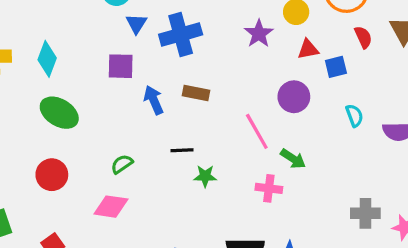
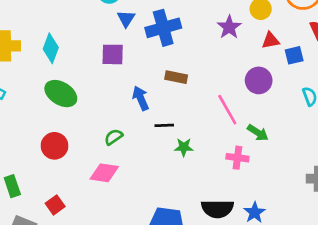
blue arrow: (154, 100) -> (141, 98), moved

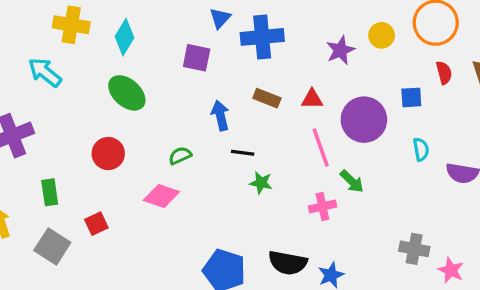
red triangle: (271, 40) -> (312, 99), moved
purple circle: (259, 80) -> (364, 120), size x1.4
pink cross: (237, 158) -> (322, 207), turned -30

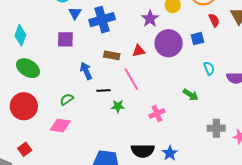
purple circle: (364, 120) -> (169, 43), moved
pink line: (321, 148) -> (131, 79), moved
red circle: (108, 154) -> (24, 106), size x1.4
green arrow: (352, 181) -> (191, 95), moved

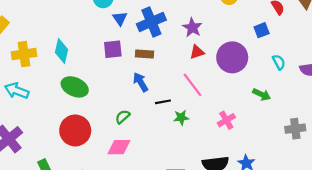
purple star: (150, 19) -> (192, 28), moved
purple circle: (169, 43) -> (232, 57), moved
brown rectangle: (112, 55) -> (145, 54), moved

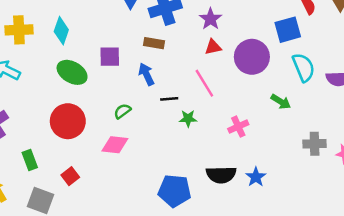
blue square: (262, 30) -> (288, 30), size x1.5
purple square: (113, 49) -> (110, 57), moved
cyan semicircle: (279, 62) -> (304, 67), size x1.6

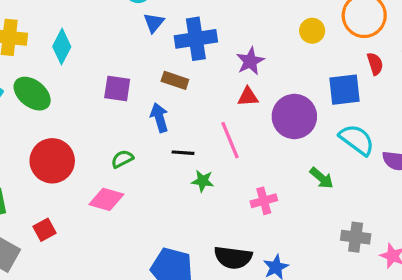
cyan semicircle: (304, 67) -> (357, 140), turned -40
green ellipse: (72, 72) -> (32, 94), moved

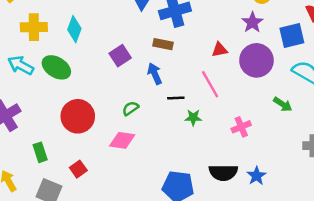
purple star: (250, 61) -> (252, 22), moved
purple square: (117, 88) -> (120, 56), turned -35

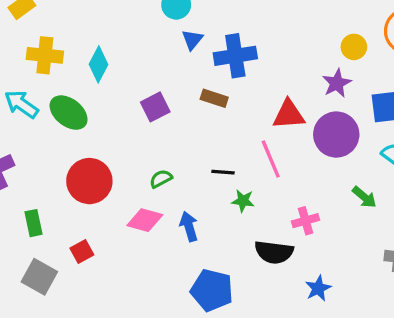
red triangle: (220, 50) -> (289, 115), size x1.5
blue arrow: (155, 74) -> (189, 226), moved
black semicircle: (223, 172) -> (274, 252), moved

